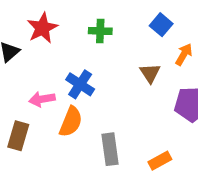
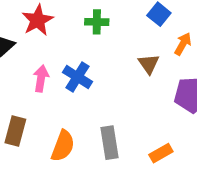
pink arrow: (42, 99) -> (41, 78), moved, turned 110
orange semicircle: (71, 122) -> (63, 146), moved

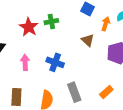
red star: (38, 20) -> (29, 27), moved
blue cross: (77, 77) -> (55, 62), moved

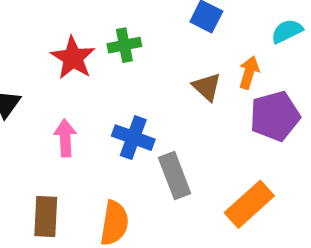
orange arrow: (106, 24) -> (249, 73), moved
gray rectangle: (74, 92) -> (175, 176), moved
orange rectangle: (106, 92) -> (249, 204), size x1.5

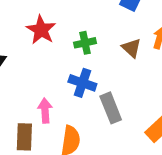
green cross: (124, 45) -> (85, 43), moved
pink arrow: (65, 138) -> (45, 111), moved

